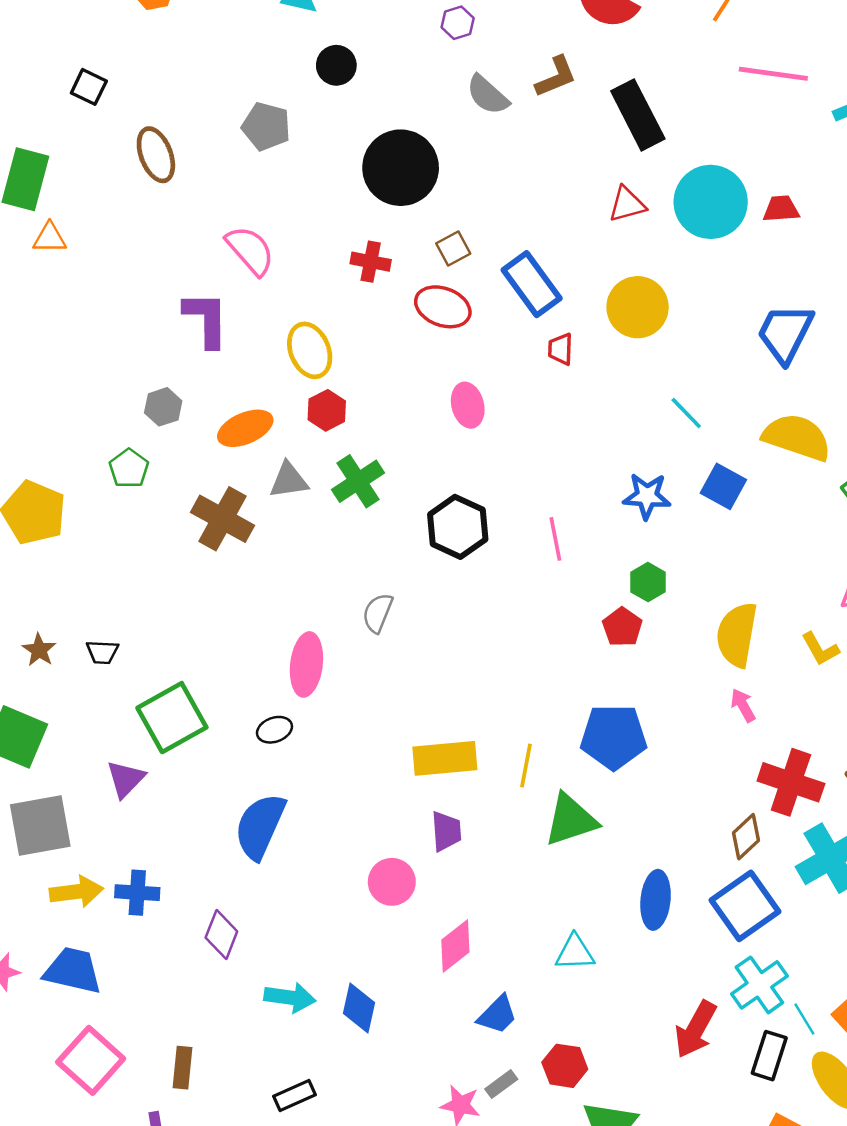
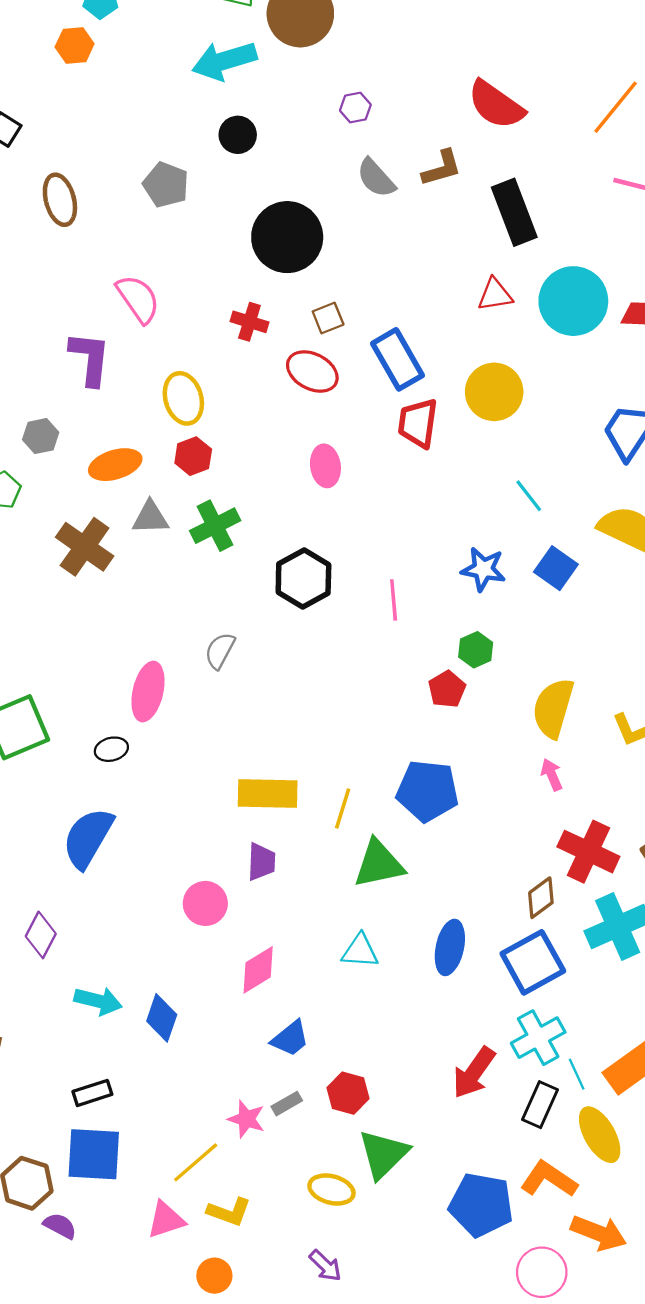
red trapezoid: (560, 349) -> (418, 423), size x1.6
cyan triangle: (575, 952) -> (360, 951), moved

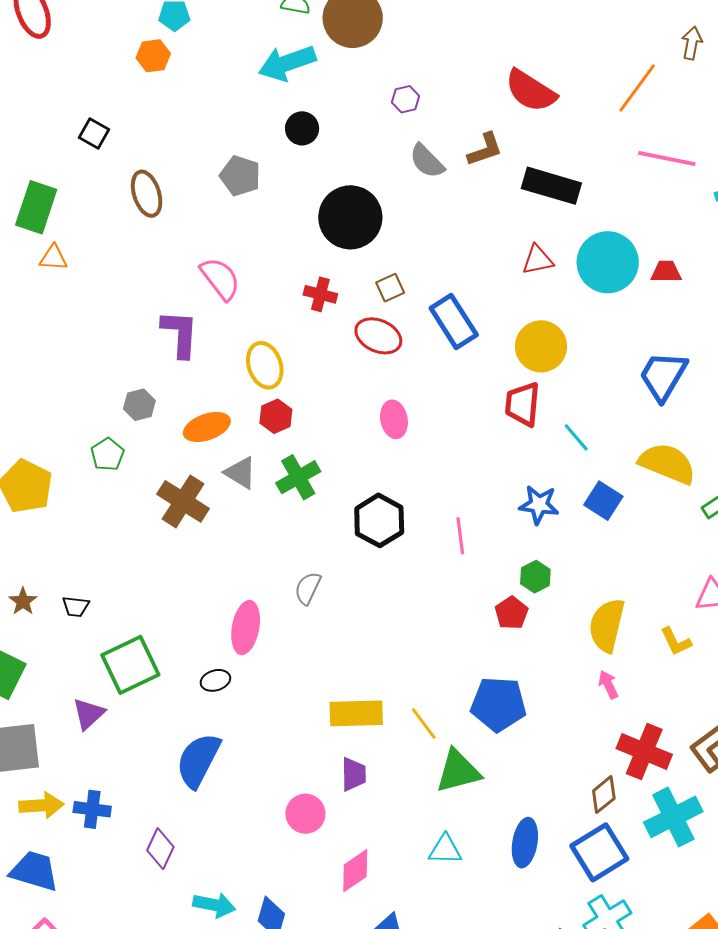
black rectangle: (514, 212) -> (551, 186), turned -50
red trapezoid: (418, 423) -> (523, 404), moved
gray triangle: (150, 518) -> (240, 473), turned 36
yellow line: (343, 809) -> (424, 724), turned -51

